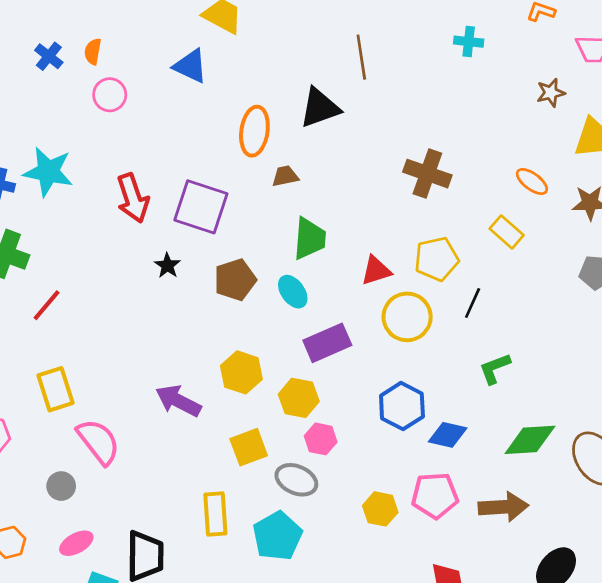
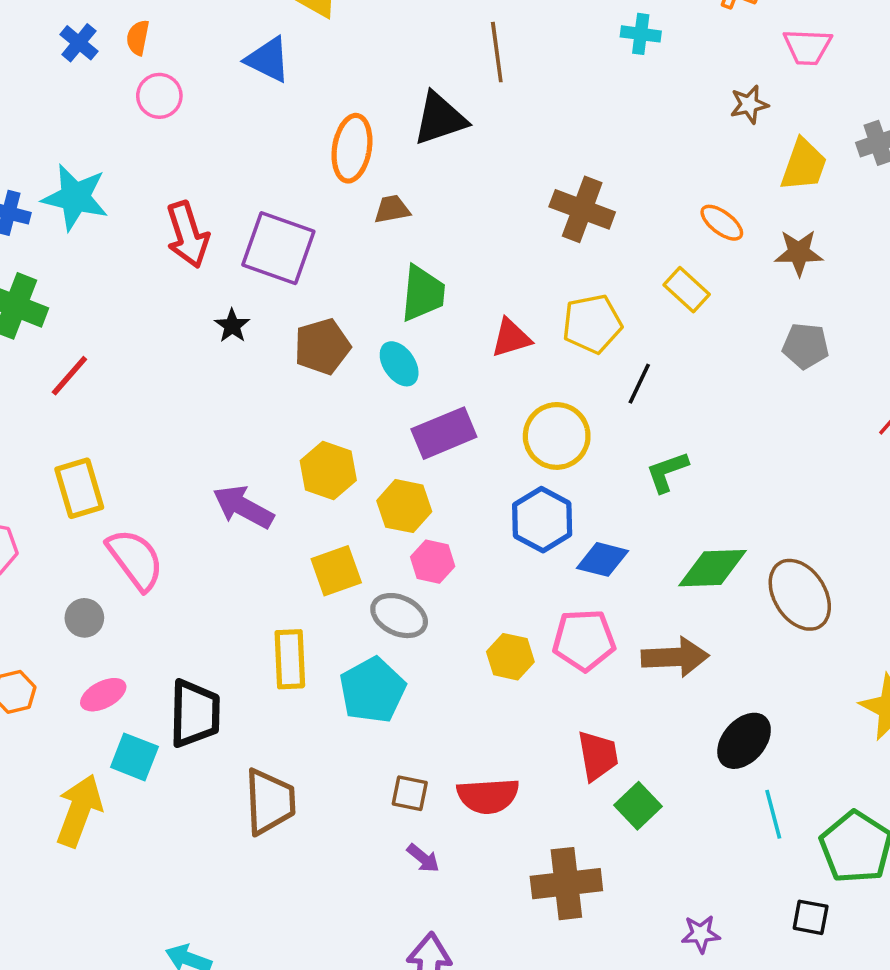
yellow circle: (407, 317) -> (557, 436), moved

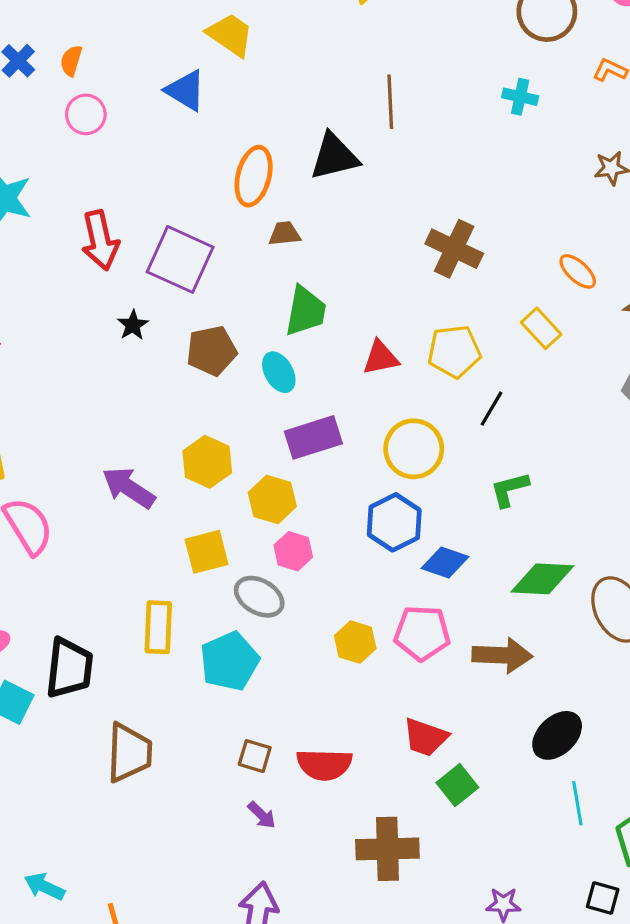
red trapezoid: (598, 756) -> (425, 737), turned 114

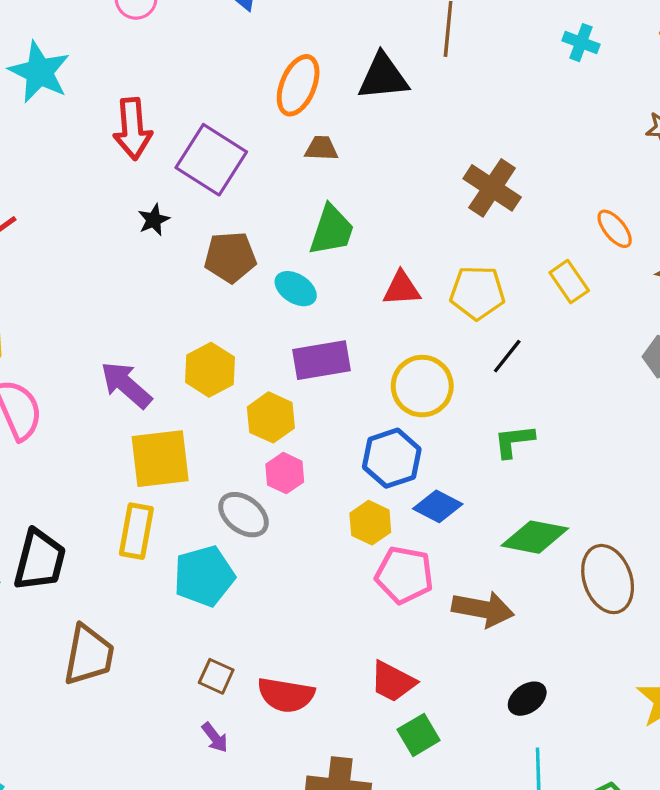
cyan ellipse: (279, 372) -> (296, 289), turned -36
yellow square: (207, 552) -> (160, 459), moved, size x1.4
yellow hexagon: (355, 642) -> (370, 523), moved
black ellipse: (557, 735) -> (527, 699), size x0.7

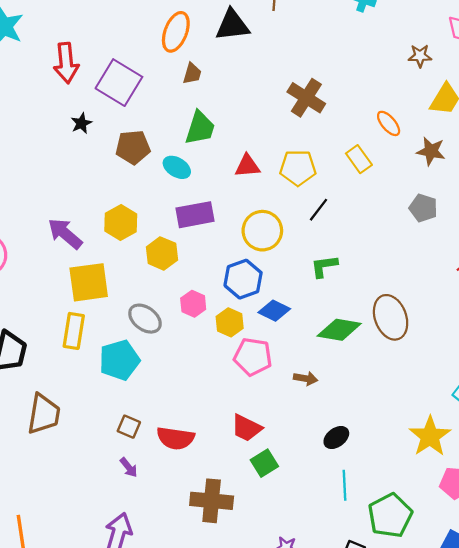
brown trapezoid: (321, 148) -> (192, 74), turned 105
pink hexagon: (285, 473) -> (193, 304), moved
brown ellipse: (608, 579) -> (391, 317), moved
brown arrow: (483, 609) -> (306, 378), size x0.6

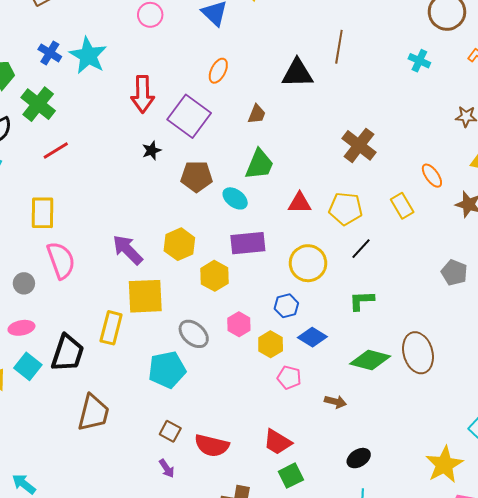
orange ellipse: (176, 32) -> (218, 71), moved, size x0.7
gray pentagon: (423, 208) -> (454, 273), moved
blue hexagon: (243, 279) -> (286, 306), size x0.7
yellow rectangle: (74, 331) -> (111, 328), moved
pink pentagon: (253, 357) -> (289, 378), size x0.7

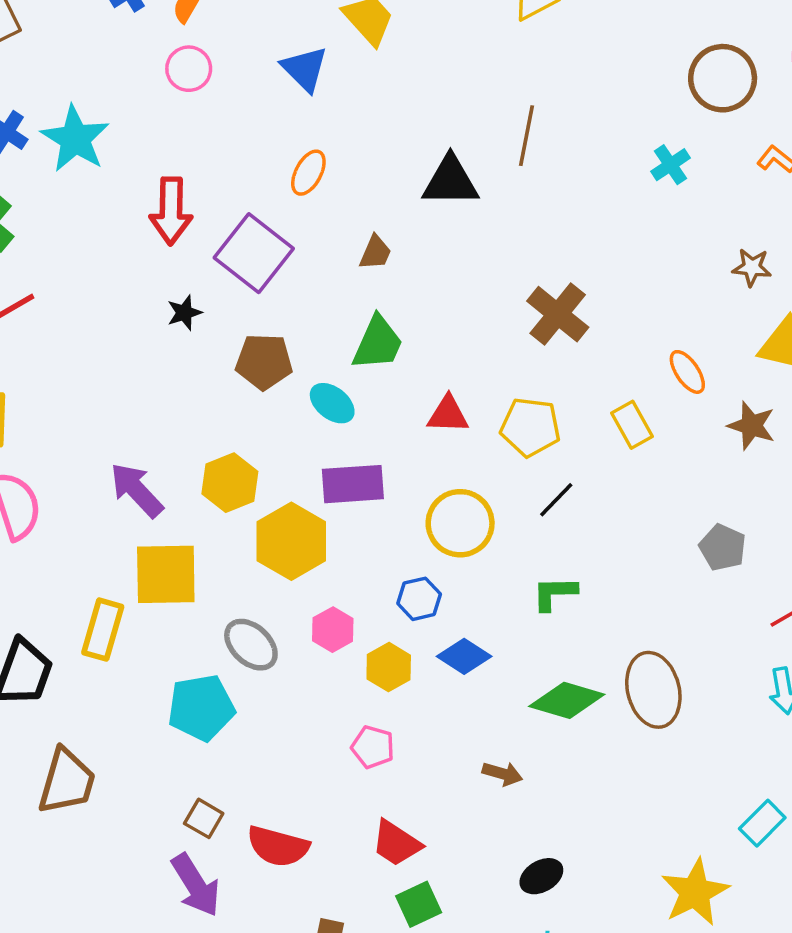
cyan cross: (419, 61) -> (671, 165), turned 30
yellow hexagon: (214, 276) -> (291, 541), size x1.4
pink pentagon: (289, 378) -> (373, 747), moved
purple arrow: (167, 468) -> (196, 885), size x1.8

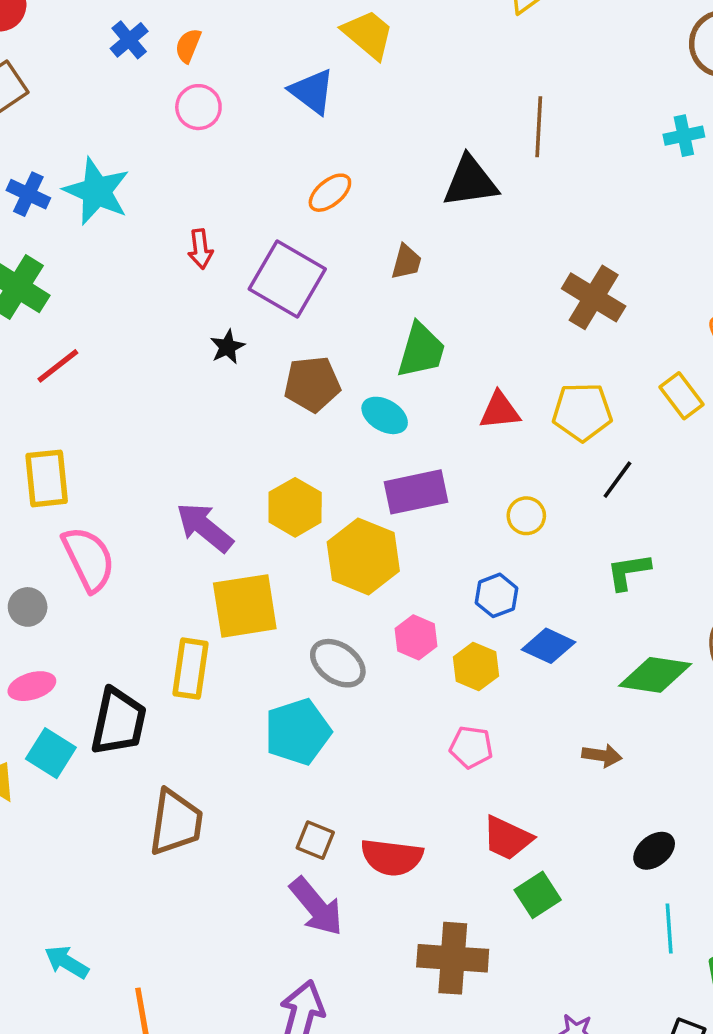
cyan cross: (671, 165) -> (684, 136), turned 30
orange ellipse: (308, 173) -> (330, 193), turned 30
red arrow: (171, 211) -> (200, 249), size x0.6
yellow circle: (460, 523) -> (526, 516), size x0.6

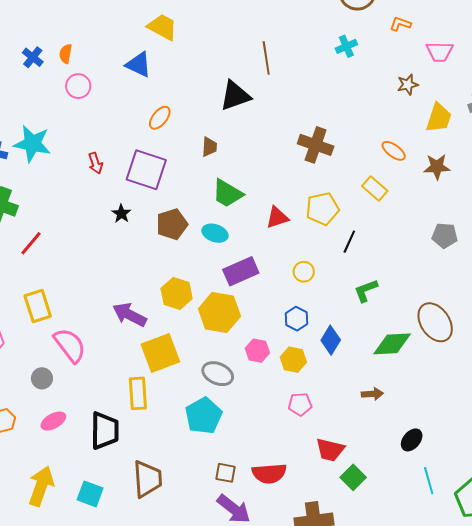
green trapezoid: (421, 350) -> (227, 193), turned 116
blue diamond: (548, 646) -> (331, 340), turned -72
cyan square: (51, 753) -> (90, 494), moved

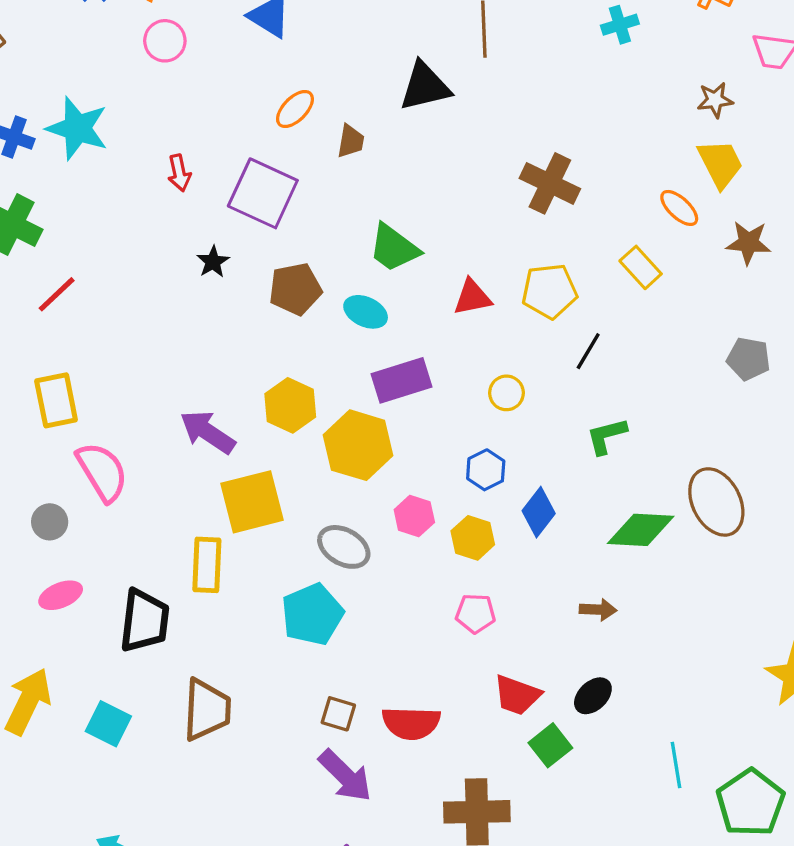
yellow trapezoid: (439, 118) -> (720, 164), moved, turned -52
brown trapezoid: (209, 147) -> (351, 141), moved
black ellipse: (412, 440) -> (593, 696), moved

